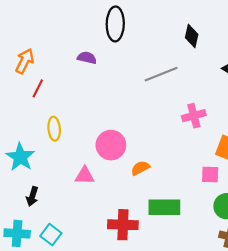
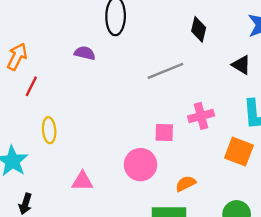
pink circle: (111, 145) -> (140, 165), moved
orange semicircle: (140, 168) -> (186, 184), moved
pink square: (210, 175) -> (164, 133), moved

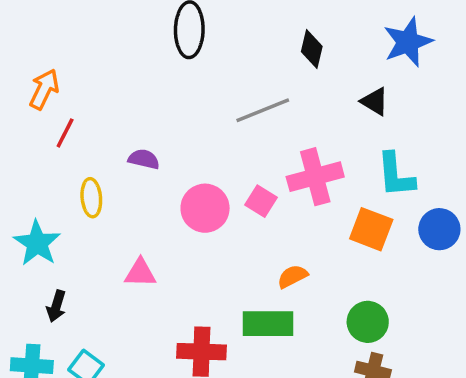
purple semicircle: (85, 53) -> (144, 159), moved
pink cross: (201, 116) -> (315, 177), size x1.4
pink square: (164, 133) -> (261, 201), turned 30
pink circle: (140, 165) -> (205, 208), moved

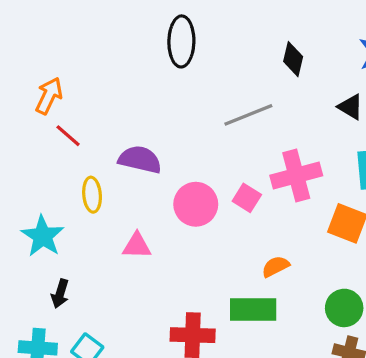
red line: (65, 133) -> (68, 136), turned -76
purple semicircle: (144, 159) -> (140, 160), size x1.5
pink triangle: (140, 273) -> (137, 246), moved

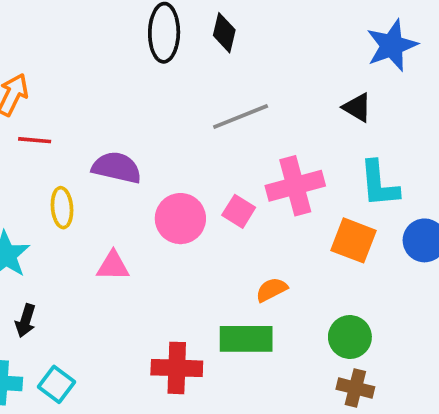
black diamond: (293, 59) -> (224, 33), moved
red line: (68, 136) -> (35, 140), turned -36

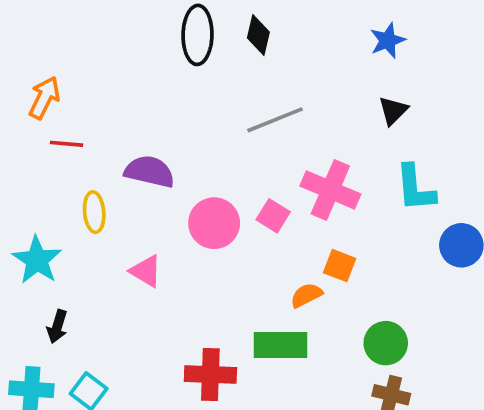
blue star: (392, 45) -> (388, 40), moved, size x0.7
black triangle: (357, 107) -> (393, 111), turned 44
pink cross: (295, 186) -> (330, 190), turned 38
orange square: (354, 240) -> (340, 266), moved, size x0.7
pink triangle: (113, 266) -> (146, 271), turned 30

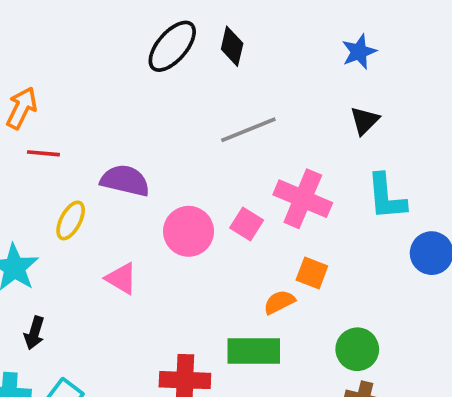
black ellipse: (197, 35) -> (172, 46), turned 40
yellow ellipse: (94, 212) -> (71, 220), turned 33

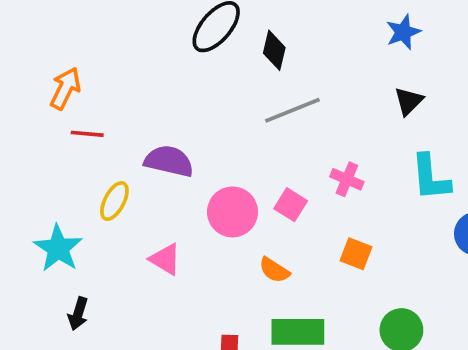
black diamond: (232, 46) -> (274, 50), moved
pink cross: (303, 199) -> (347, 179), size x0.6
orange semicircle: (279, 302) -> (274, 270), moved, turned -120

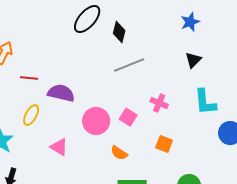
red line: (87, 134) -> (29, 78), moved

